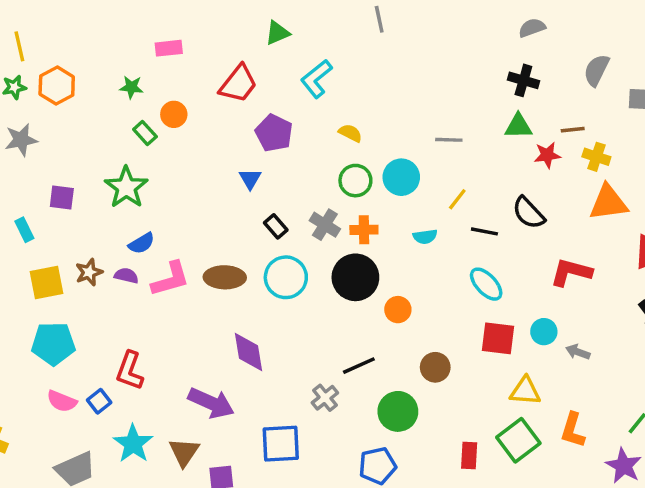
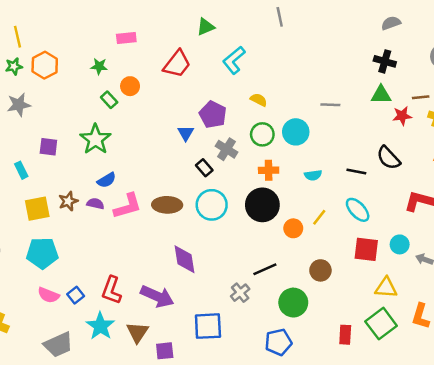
purple pentagon: (274, 133) -> (213, 115), moved
yellow line: (457, 199) -> (319, 217), moved
gray cross: (325, 225) -> (226, 149), moved
red L-shape: (130, 371) -> (111, 290), moved

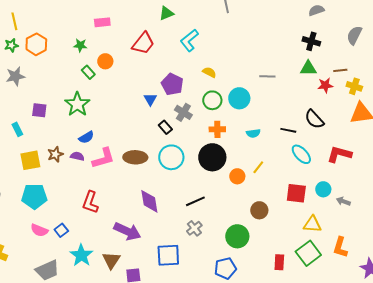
cyan ellipse: (358, 210) -> (301, 154), moved
black line: (265, 269) -> (195, 201), moved
red L-shape: (111, 290) -> (90, 202), moved

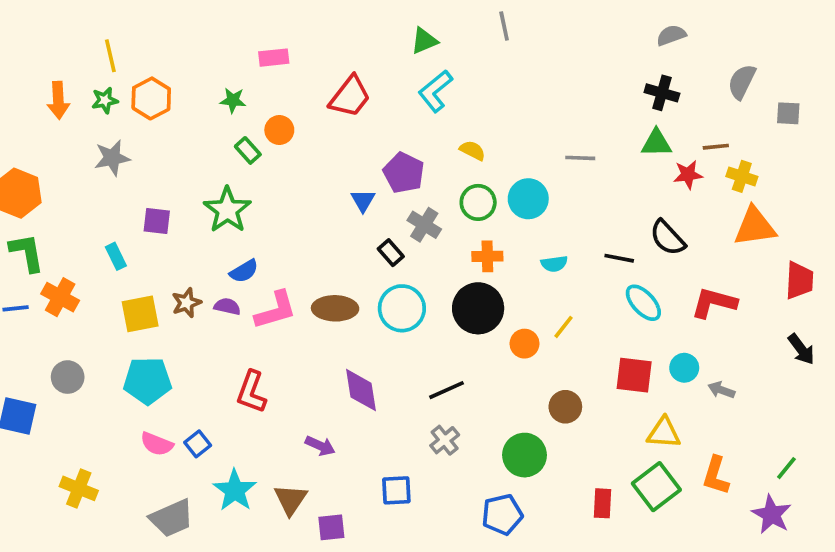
green triangle: (166, 13) -> (424, 41), moved
purple arrow: (127, 231) -> (320, 446), size x0.6
blue square: (168, 255) -> (396, 490), size x0.7

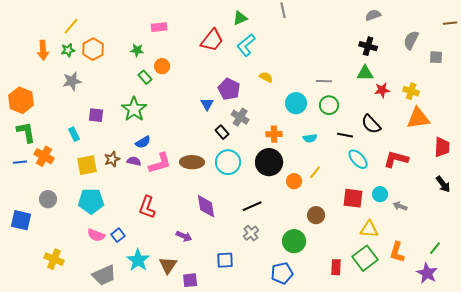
yellow line: (110, 56) -> (71, 26), turned 54
red trapezoid: (350, 97) -> (212, 40), moved
brown line: (716, 147) -> (450, 23), moved
green circle: (478, 202) -> (329, 105), moved

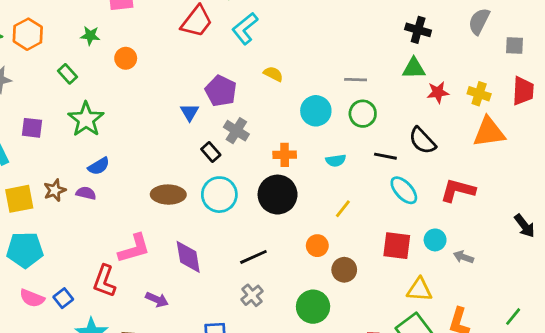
green rectangle: (145, 77) -> (67, 74), moved
red trapezoid: (442, 147) -> (523, 91), moved
pink L-shape: (160, 163) -> (134, 248), moved
orange circle: (294, 181) -> (317, 246), moved
red L-shape: (147, 207) -> (104, 281), moved

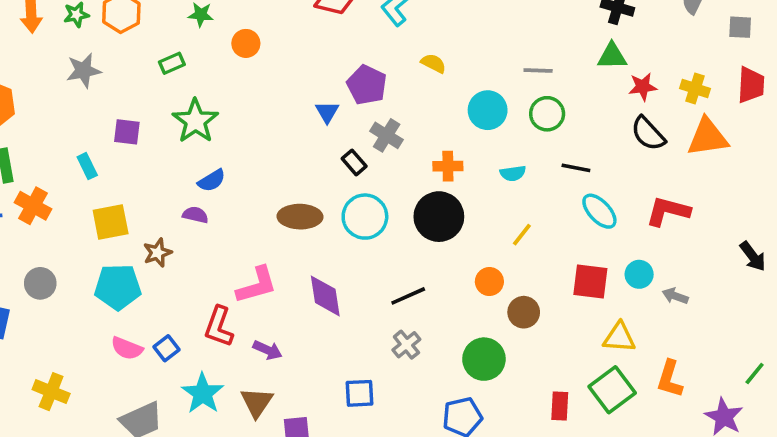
green rectangle: (67, 74) -> (172, 63), turned -72
black semicircle: (422, 141) -> (648, 134), moved
brown star: (55, 190) -> (157, 253), moved
purple arrow: (157, 300) -> (268, 350), moved
green line: (513, 317) -> (755, 374), moved

